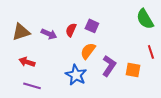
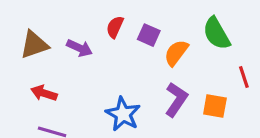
green semicircle: (145, 19) -> (217, 33), moved
red semicircle: (71, 30) -> (115, 27), moved
orange semicircle: (88, 51) -> (176, 53), moved

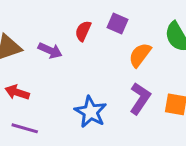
purple square: (149, 35) -> (118, 24), moved

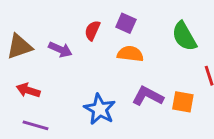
orange semicircle: (140, 55) -> (130, 54), moved, turned 60
purple L-shape: (140, 98) -> (148, 96), turned -96

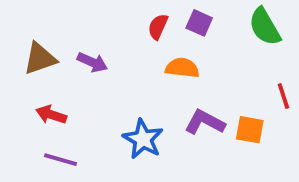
purple square: (126, 23) -> (199, 23), moved
red semicircle: (92, 30) -> (158, 27), moved
green semicircle: (184, 36) -> (265, 27), moved

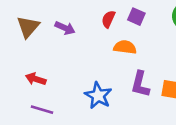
brown triangle: (40, 59) -> (28, 27), moved, turned -30
purple arrow: (92, 62) -> (65, 28), moved
purple L-shape: (205, 122) -> (140, 84), turned -104

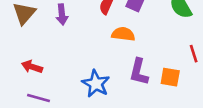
purple arrow: (65, 28) -> (62, 15), turned 60

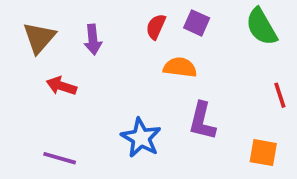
red arrow: (32, 67) -> (61, 86), moved
orange square: (170, 77) -> (263, 153), moved

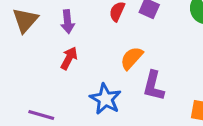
orange semicircle: (180, 67) -> (132, 58), moved, turned -55
red arrow: (61, 86) -> (69, 58), moved, turned 100

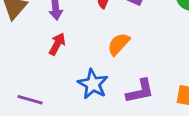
purple L-shape: (154, 86) -> (140, 91), moved, turned -116

